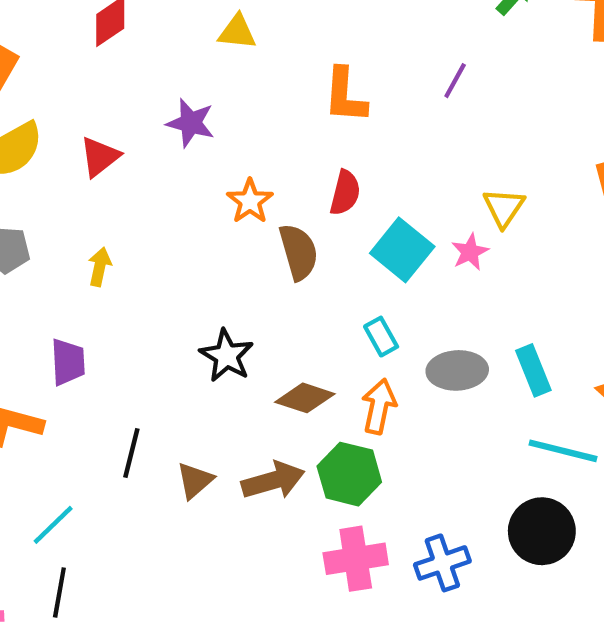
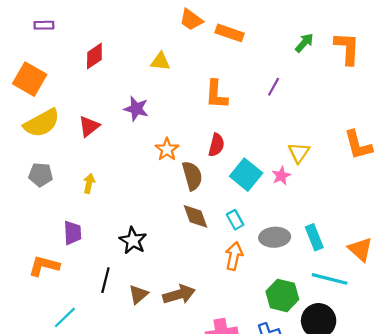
black star: (227, 356) -> (133, 241), moved
brown diamond: (305, 398) -> (196, 216), moved, turned 52
green hexagon: (349, 474) -> (282, 295), moved

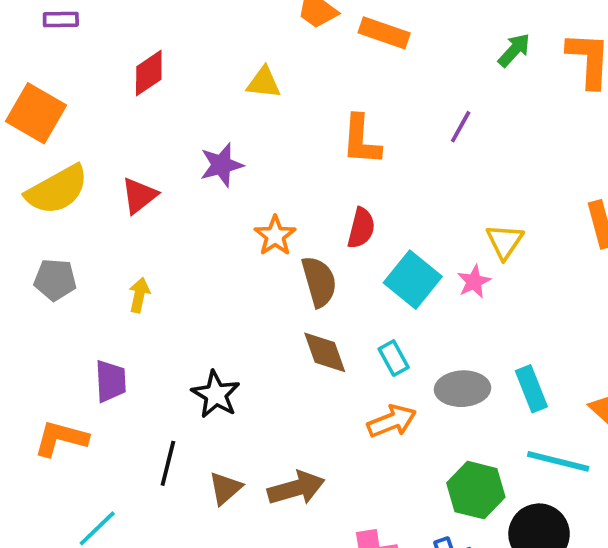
purple star: (136, 109) -> (222, 165), turned -30
orange arrow: (234, 256) -> (392, 421), turned 56

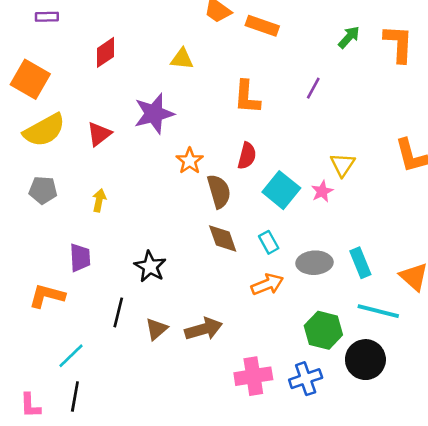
purple star: (222, 165) -> (154, 114), size x1.4

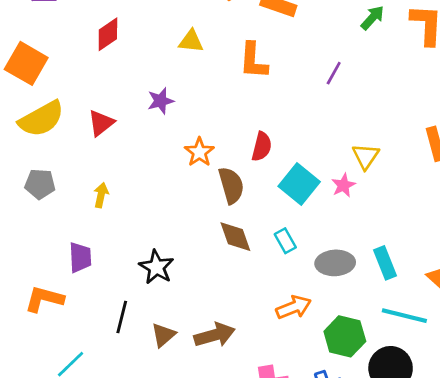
orange L-shape: (247, 97) -> (253, 61), moved
purple star: (154, 114) -> (161, 101), size x0.6
orange arrow: (267, 284) -> (294, 307), moved

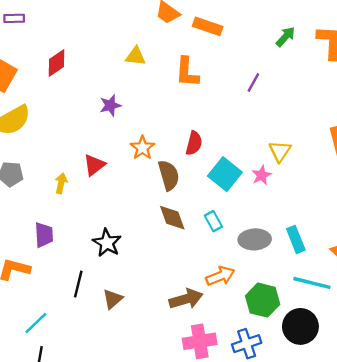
red diamond: (108, 34) -> (57, 63), moved
red triangle: (101, 123) -> (94, 165), moved
brown arrow: (215, 335) -> (186, 299), moved

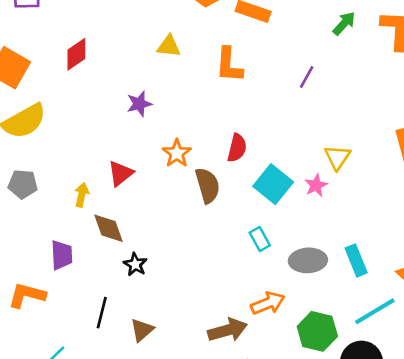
brown diamond: (172, 218) -> (108, 228), moved
black star: (107, 243) -> (135, 264), size x0.7
cyan line: (312, 283) -> (375, 311), turned -45

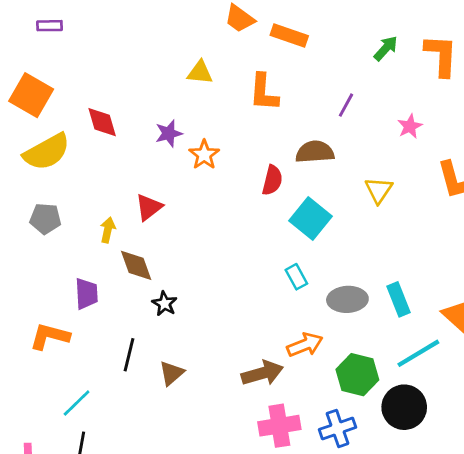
red diamond: (76, 54) -> (102, 122), moved, turned -72
orange star: (177, 153) -> (204, 155), moved
brown semicircle: (208, 185) -> (315, 152), moved, turned -78
pink star: (316, 185) -> (410, 126), moved

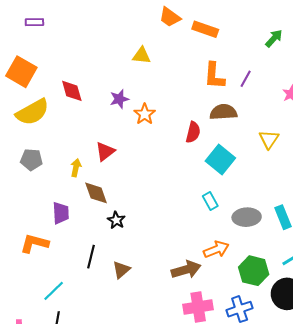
orange L-shape: (264, 92) -> (214, 76), moved

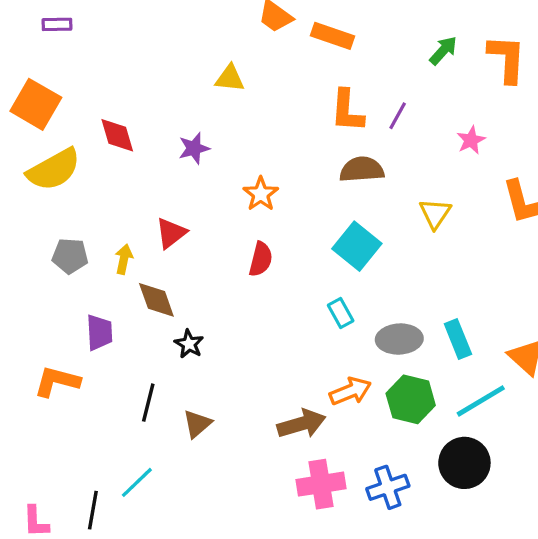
orange star: (145, 114) -> (261, 194), moved
red semicircle: (193, 132) -> (261, 259), moved
gray pentagon: (31, 160) -> (70, 256), moved
green hexagon: (254, 271) -> (411, 399), moved
cyan line: (54, 291) -> (137, 482), moved

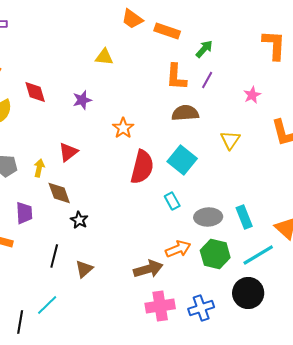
green arrow: (443, 51) -> (204, 49), moved
red semicircle: (261, 259) -> (142, 167), moved, size x1.6

